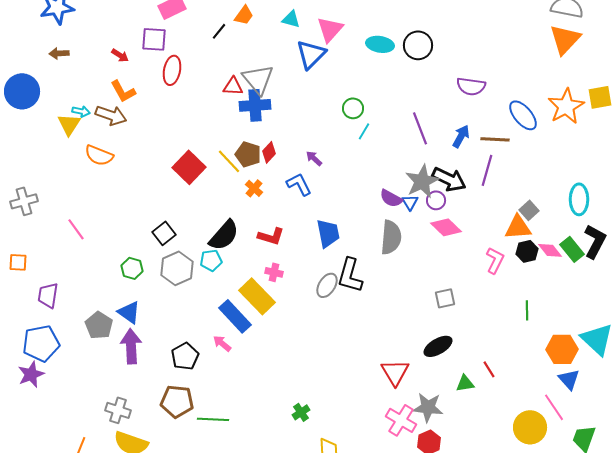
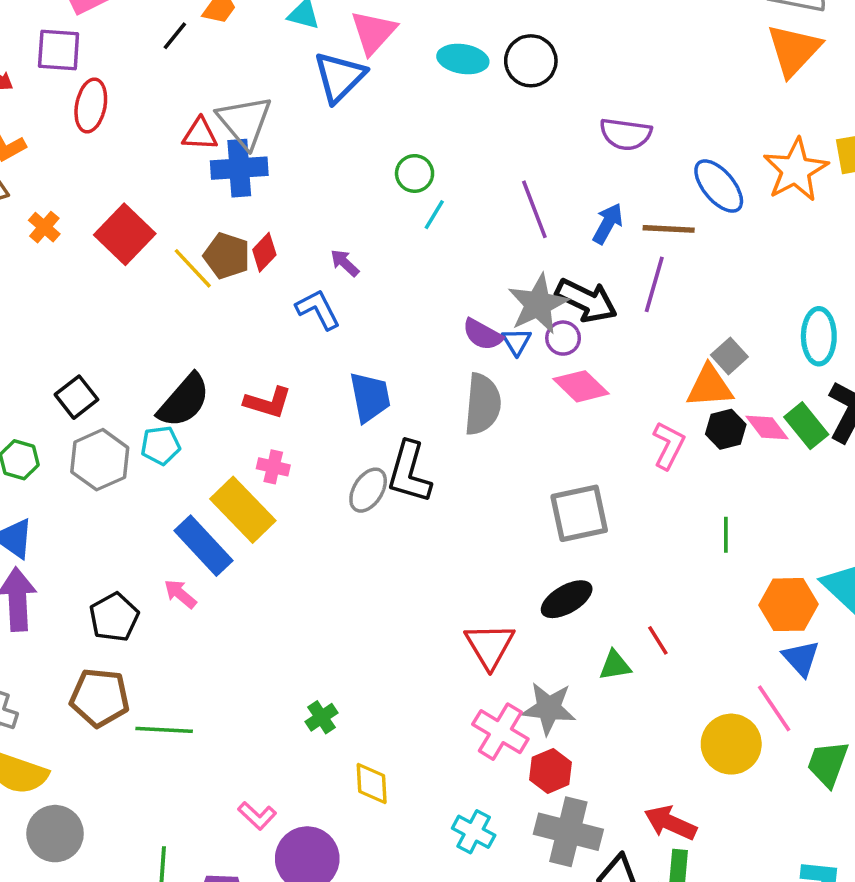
red square: (189, 167) -> (125, 234), moved
orange cross: (254, 188) -> (44, 227), moved
gray square: (445, 298) -> (579, 513), size x1.6

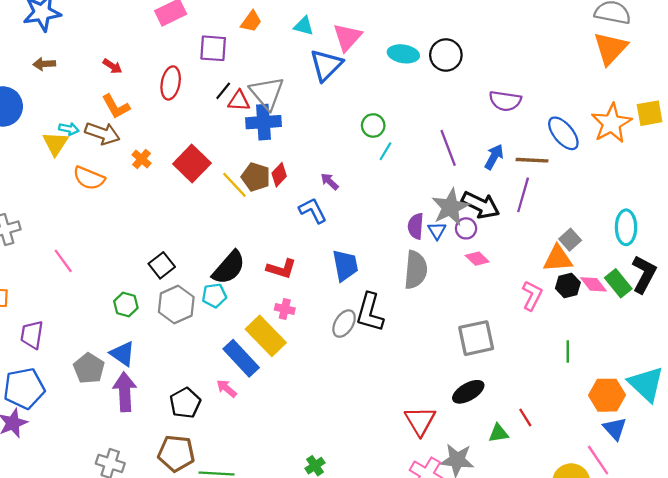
black line: (175, 36) -> (223, 91), moved
purple square: (59, 50) -> (213, 48), moved
purple semicircle: (483, 334) -> (416, 226), turned 65
pink diamond: (581, 386) -> (477, 259), size x0.7

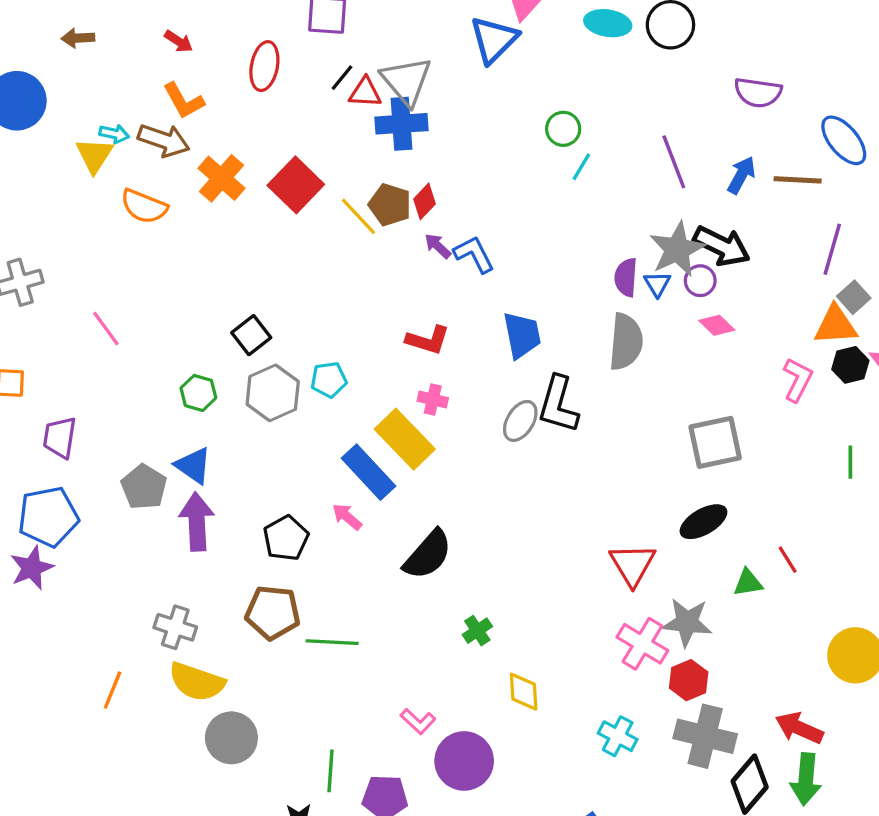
orange cross: (142, 159) -> (222, 178), size x1.6
purple arrow: (330, 181) -> (438, 246), moved
purple line: (523, 195) -> (832, 249), moved
black semicircle: (229, 268) -> (428, 555), moved

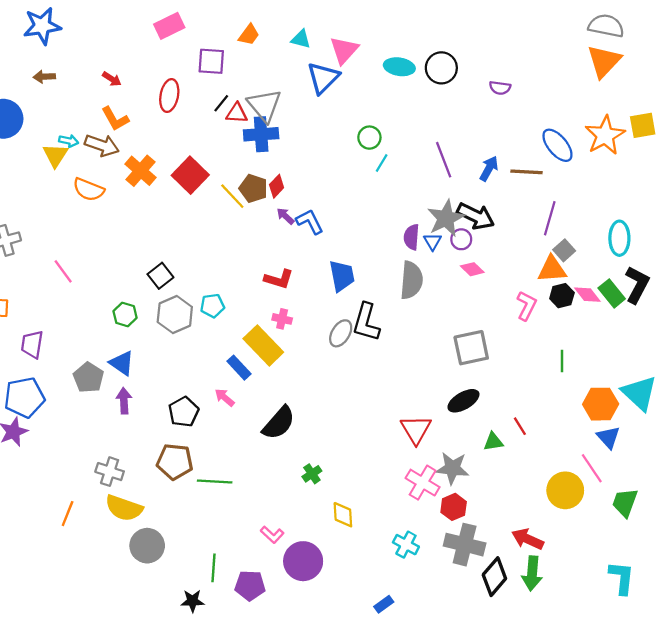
purple semicircle: (758, 92) -> (500, 88), moved, size x0.7
blue rectangle: (368, 472) -> (239, 368), size x0.7
purple arrow: (197, 522) -> (124, 401), size x0.7

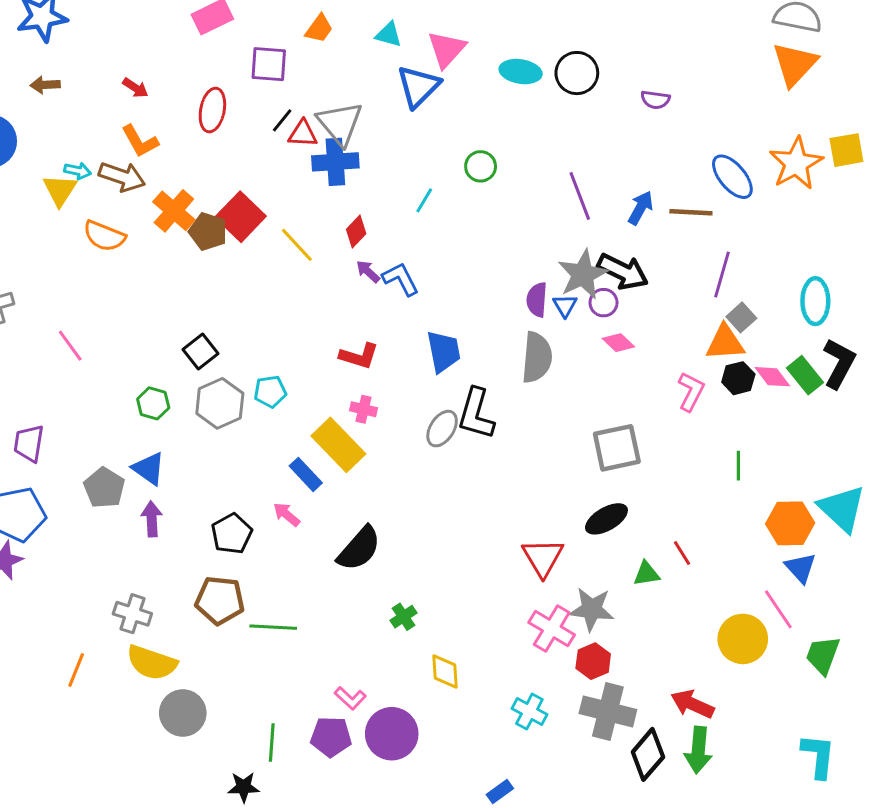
cyan line: (382, 163) -> (424, 200), moved
brown pentagon: (253, 188) -> (208, 232), moved
purple pentagon: (250, 585) -> (331, 737), moved

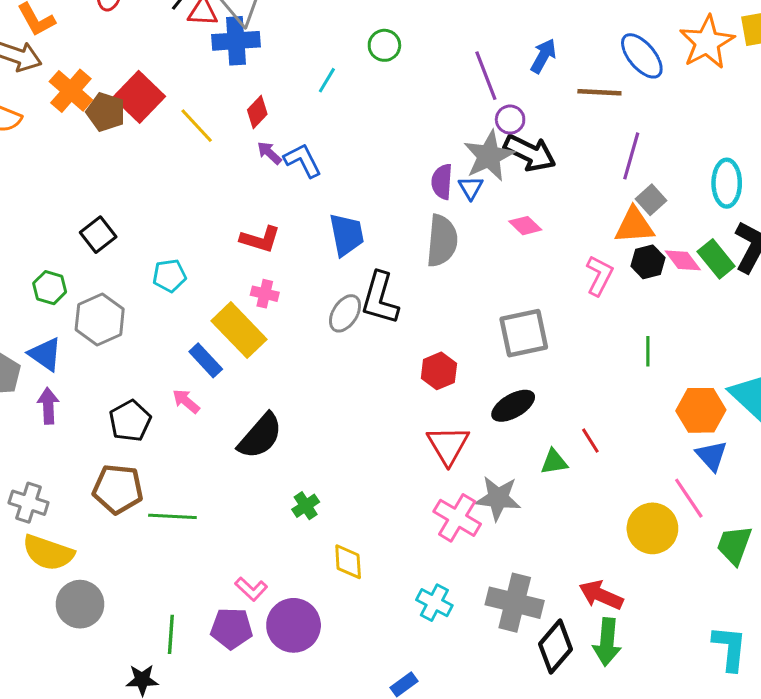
blue arrow: (641, 208) -> (543, 56), moved
purple circle: (604, 303) -> (510, 120), moved
gray hexagon: (220, 403) -> (100, 319), moved
red hexagon: (593, 661) -> (439, 371), moved

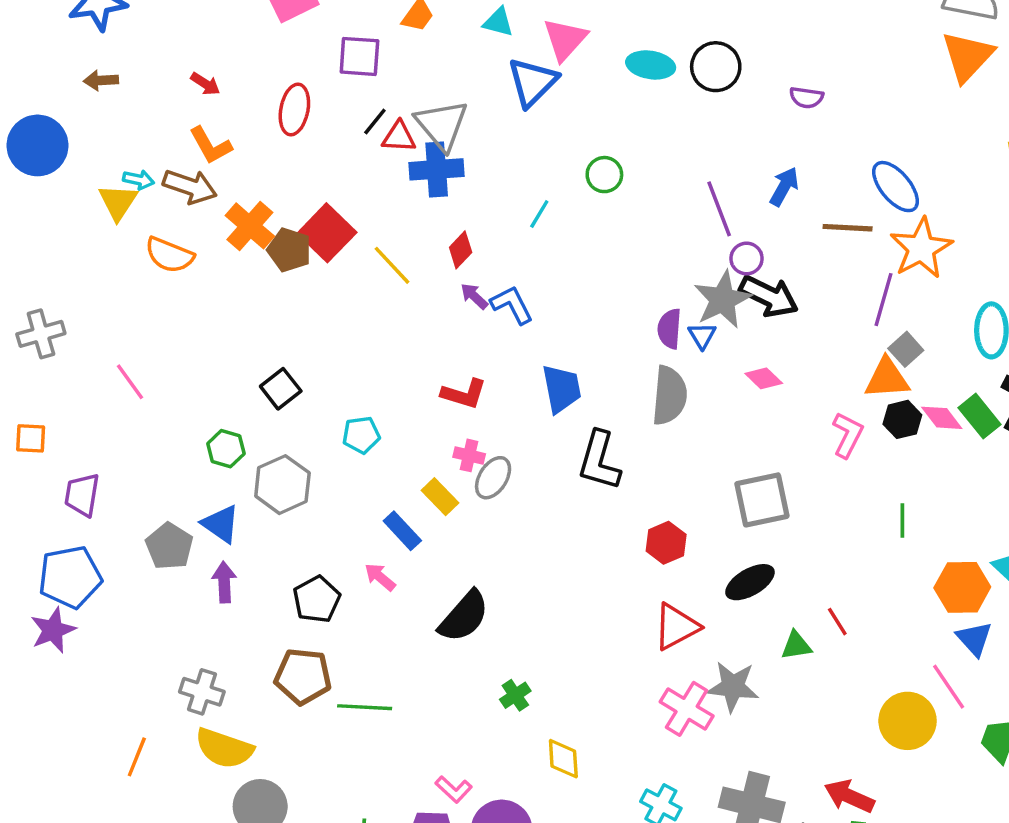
orange star: (707, 42) -> (921, 248), moved
gray ellipse: (345, 313) -> (493, 478), moved
yellow rectangle: (239, 330) -> (440, 497), size x0.6
red triangle: (448, 445) -> (676, 627), turned 33

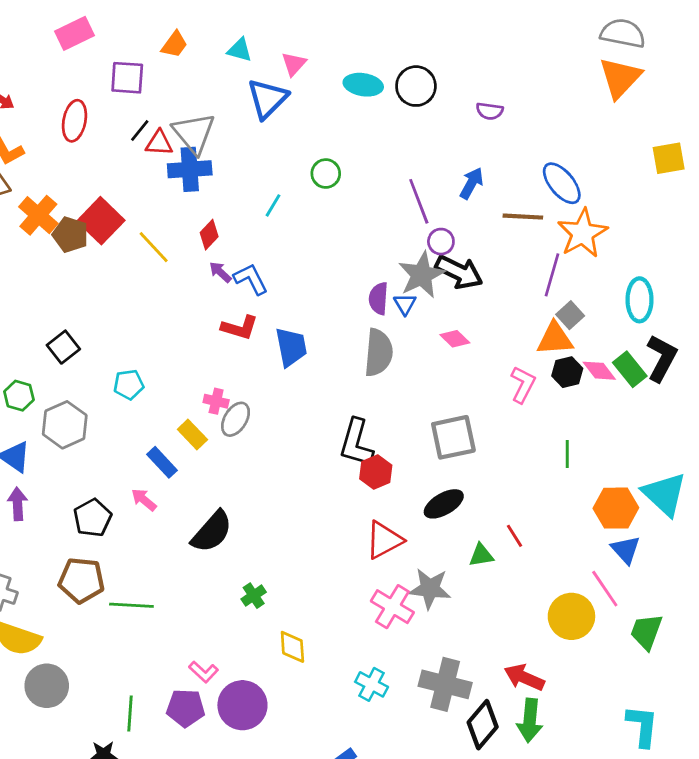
pink triangle: (565, 39) -> (294, 64), size x0.7
red L-shape: (464, 394) -> (240, 328), moved
black L-shape: (599, 461) -> (356, 443), moved

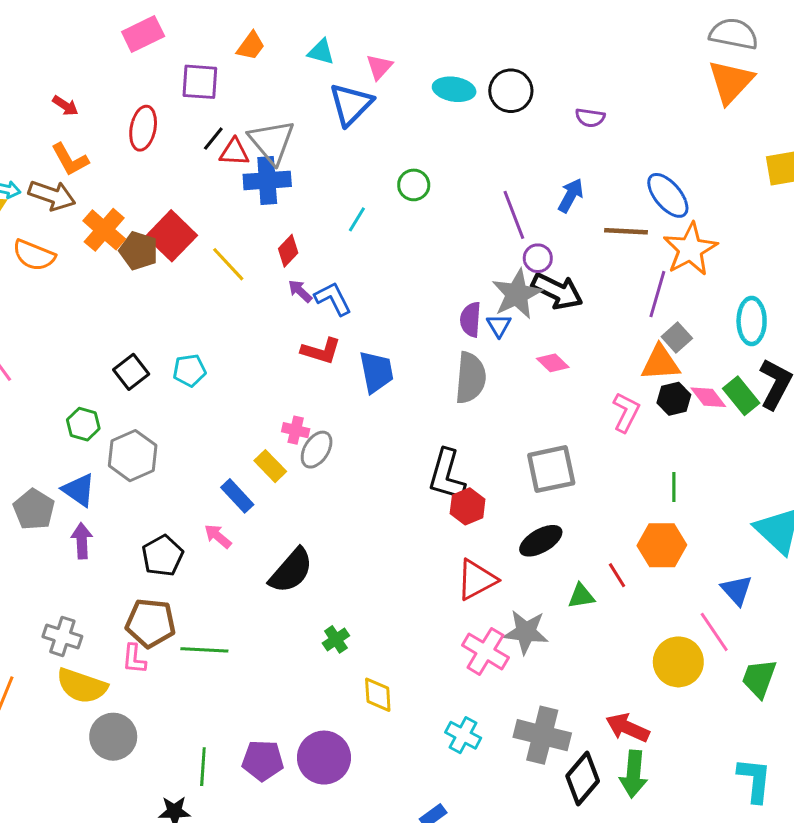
cyan pentagon: (129, 385) -> (189, 370), moved
orange hexagon: (616, 508) -> (662, 545), moved
pink L-shape: (204, 672) -> (134, 659), moved, turned 52

